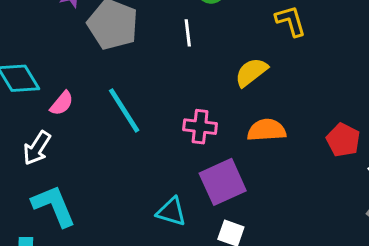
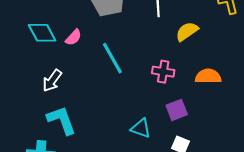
yellow semicircle: (251, 72) -> (187, 31), moved
pink semicircle: (62, 103) -> (74, 37), moved
purple square: (223, 182) -> (177, 110), size x0.7

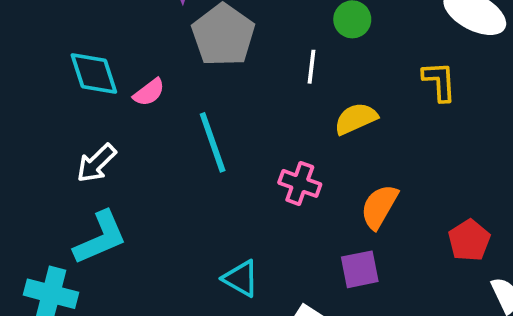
orange semicircle: (208, 76) -> (379, 207), turned -70
purple square: (177, 110) -> (360, 269), moved
cyan L-shape: (62, 120) -> (100, 238), turned 76

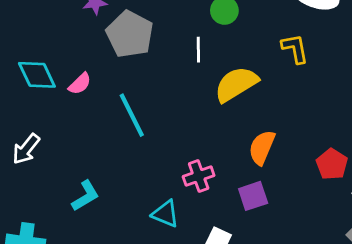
yellow semicircle: (356, 119) -> (236, 84), size x1.4
white arrow: (96, 163) -> (26, 149), moved
pink cross: (300, 183) -> (199, 176), moved, turned -32
cyan L-shape: (100, 238) -> (85, 196), moved, size x0.7

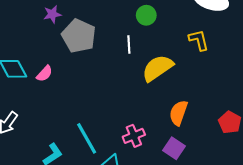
cyan line: (132, 115) -> (87, 138), moved
purple square: (253, 196) -> (174, 148), turned -35

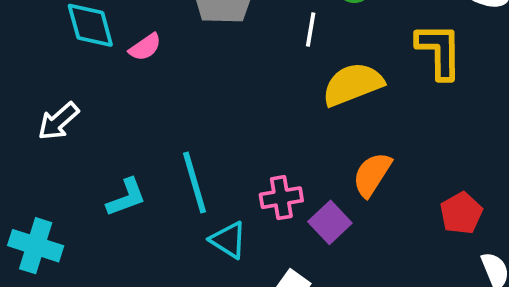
yellow L-shape: (199, 40) -> (439, 51), size x1.4
purple square: (174, 148) -> (330, 222), moved

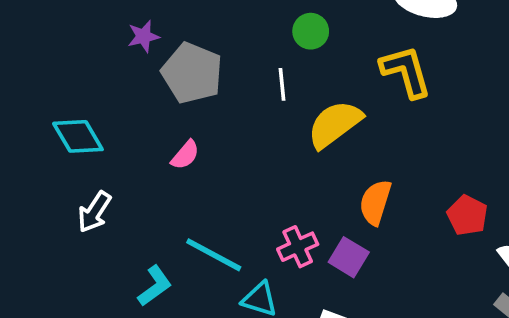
pink semicircle: (145, 47) -> (185, 155), moved
white arrow: (58, 121) -> (94, 212), moved
cyan line: (194, 183) -> (214, 255), turned -30

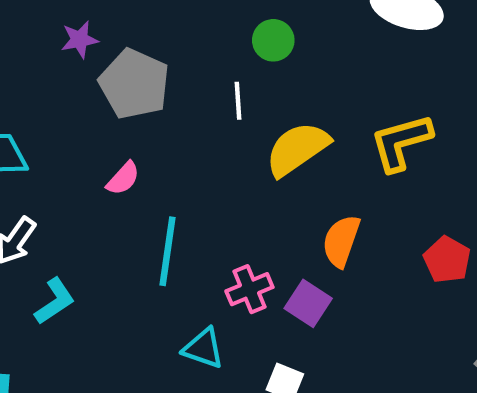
yellow L-shape: (406, 71) -> (401, 142), moved, turned -92
cyan line: (214, 255) -> (168, 251), moved, turned 68
cyan L-shape: (155, 286) -> (55, 301), moved

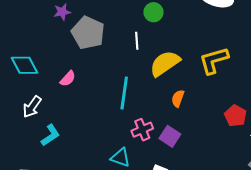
pink semicircle: (123, 178) -> (68, 79), moved
orange semicircle: (341, 241) -> (178, 99), moved, size x0.7
cyan line: (168, 251) -> (124, 93), moved

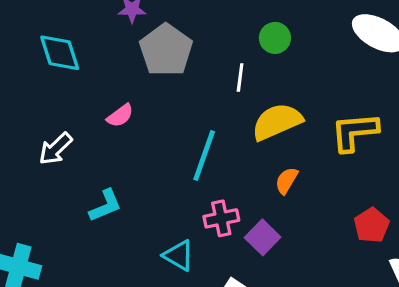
cyan diamond: (24, 65) -> (60, 53), moved
cyan L-shape: (50, 135) -> (105, 206), moved

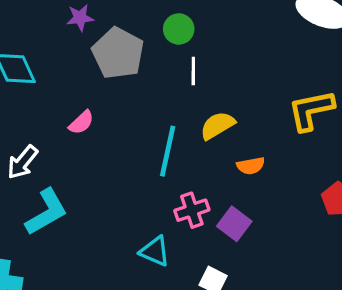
green circle: (275, 38) -> (179, 29), moved
yellow semicircle: (277, 122) -> (217, 125), moved, size x0.7
orange semicircle: (287, 181) -> (251, 166), turned -124
cyan L-shape: (105, 206) -> (46, 212), moved, size x1.4

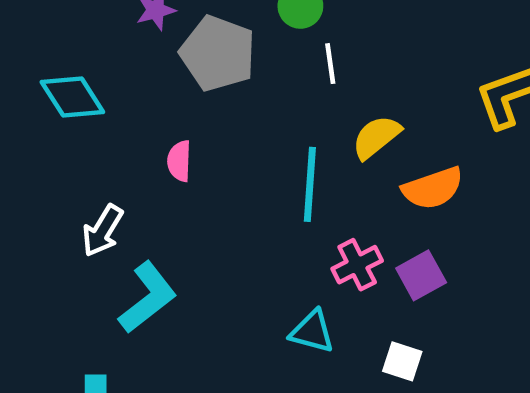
pink semicircle: (81, 122) -> (179, 161), turned 144
orange semicircle: (251, 166) -> (433, 188), size x1.5
purple square: (234, 224) -> (421, 275), turned 32

